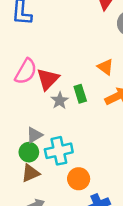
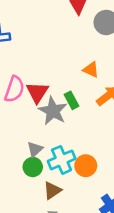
gray star: (60, 101) -> (53, 111), size x1.6
brown triangle: (30, 173) -> (52, 190), moved
orange circle: (79, 179) -> (86, 166), moved

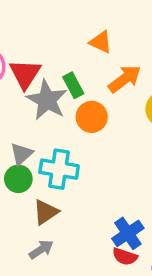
cyan cross: (62, 160) -> (59, 169), turned 32
orange circle: (86, 166) -> (92, 117), moved

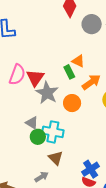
green rectangle: (73, 85) -> (69, 72), moved
gray triangle: (21, 154) -> (32, 123), turned -48
green circle: (18, 179) -> (38, 137), moved
brown triangle: (46, 212) -> (56, 158), moved, turned -42

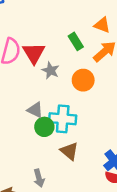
orange triangle: (78, 61) -> (102, 25), moved
gray star: (47, 93) -> (51, 70), size x0.6
gray arrow: (42, 177) -> (39, 178), moved, turned 112

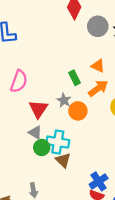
red triangle: (34, 53) -> (38, 109), moved
gray star: (51, 70) -> (64, 100), moved
brown triangle: (69, 151) -> (63, 160), moved

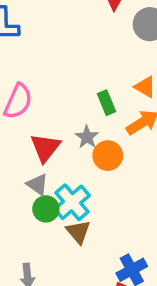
cyan cross: (58, 142) -> (72, 202), turned 35

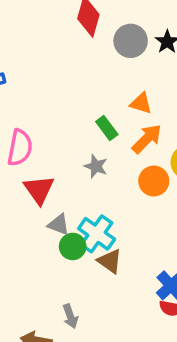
red triangle: (45, 148) -> (39, 190), moved
orange circle: (108, 156) -> (154, 181), moved

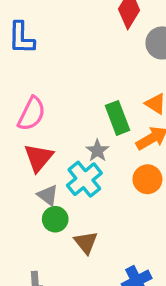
green rectangle: (107, 128) -> (117, 118), size x1.4
cyan cross: (97, 234) -> (84, 179), moved

